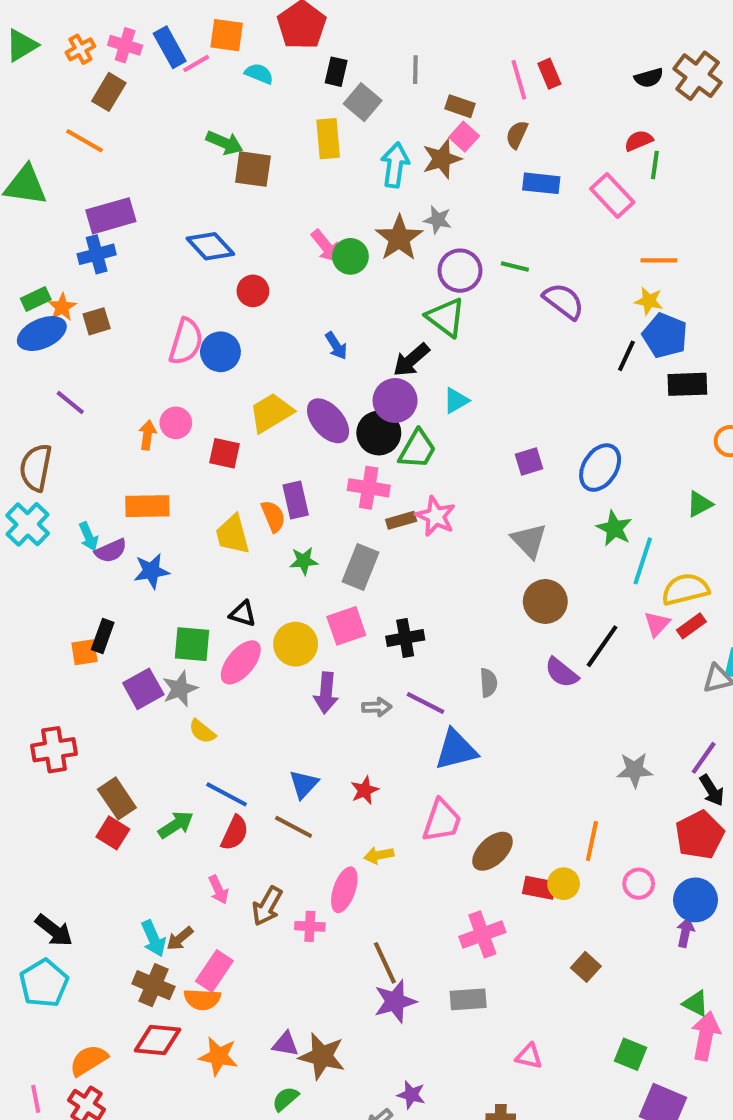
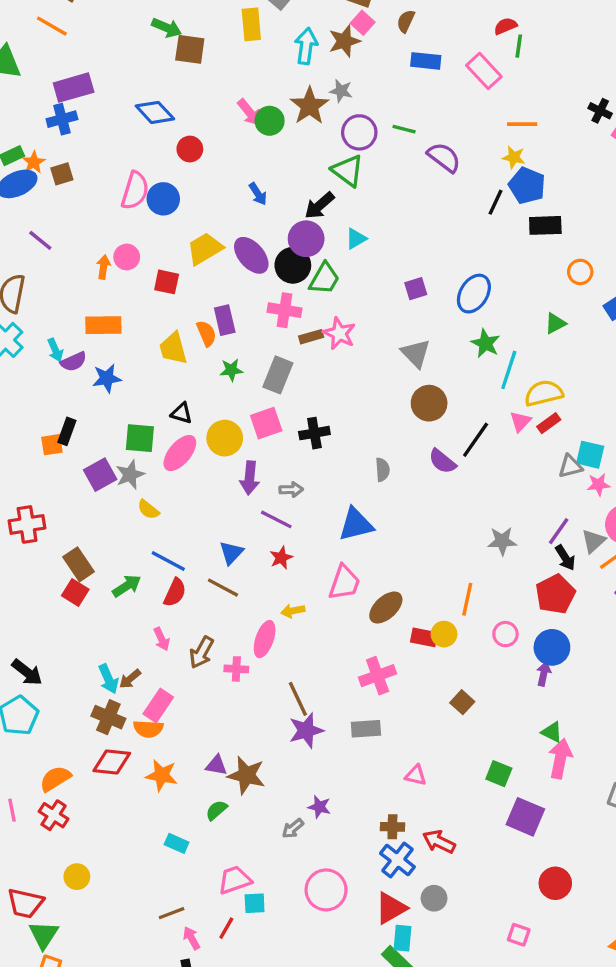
purple line: (425, 703) -> (276, 519), moved

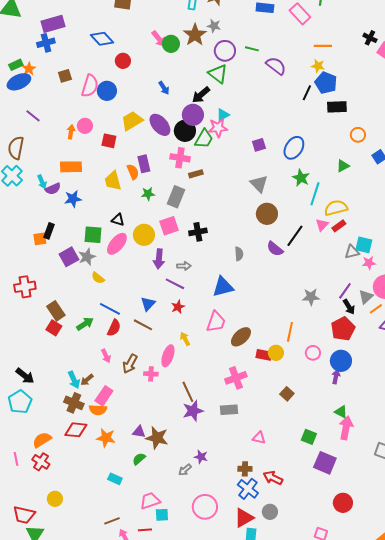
brown square: (62, 174) -> (65, 76), moved
pink star: (339, 333) -> (218, 128), moved, turned -30
yellow arrow: (293, 611) -> (185, 339), turned 72
red line: (226, 928) -> (145, 530), turned 56

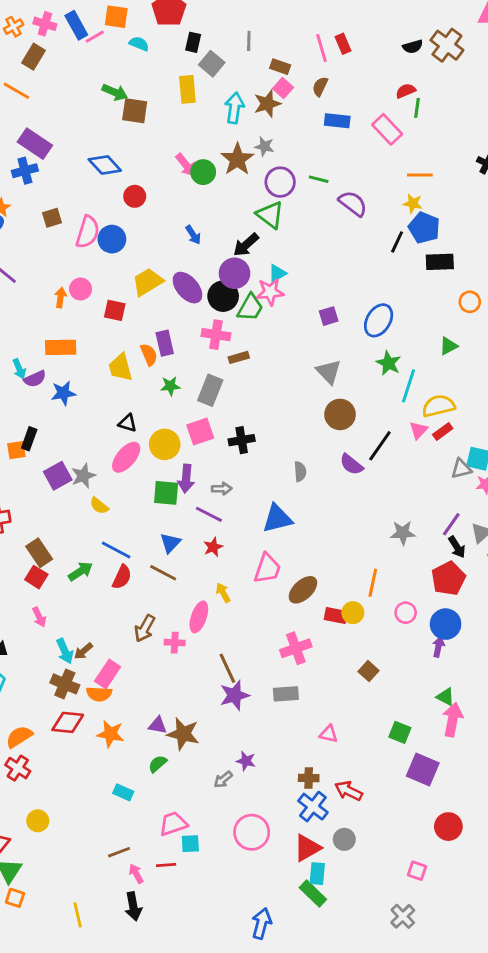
purple rectangle: (53, 24) -> (35, 144), turned 50
green square: (93, 235) -> (166, 493), moved
pink arrow: (106, 356) -> (39, 617), moved

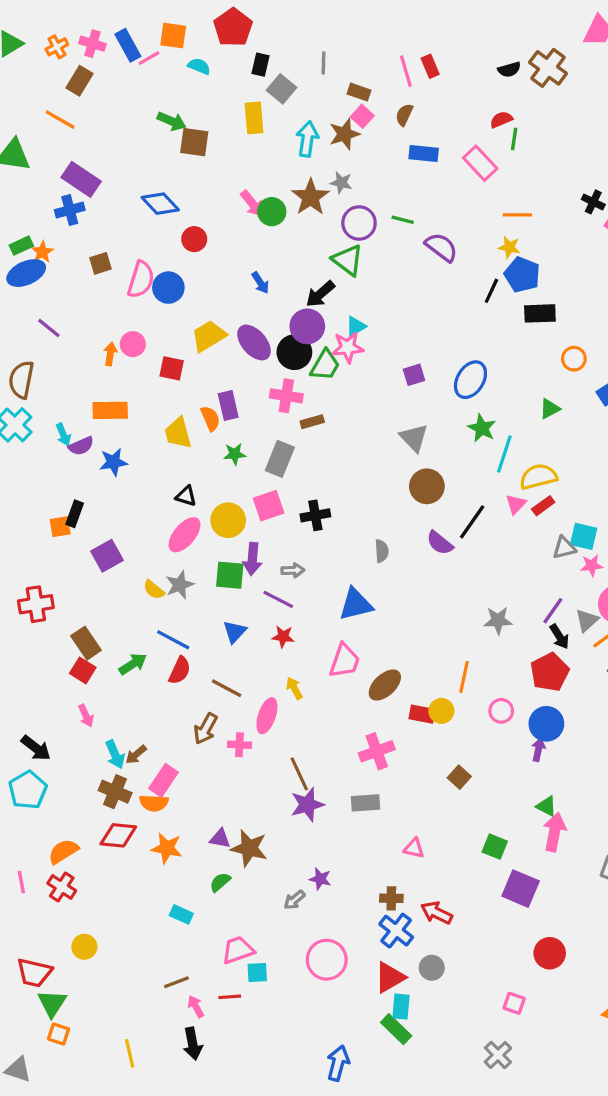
gray star: (83, 476) -> (180, 585), moved
red star: (213, 547) -> (283, 637), turned 30
brown line: (163, 573) -> (227, 688), moved

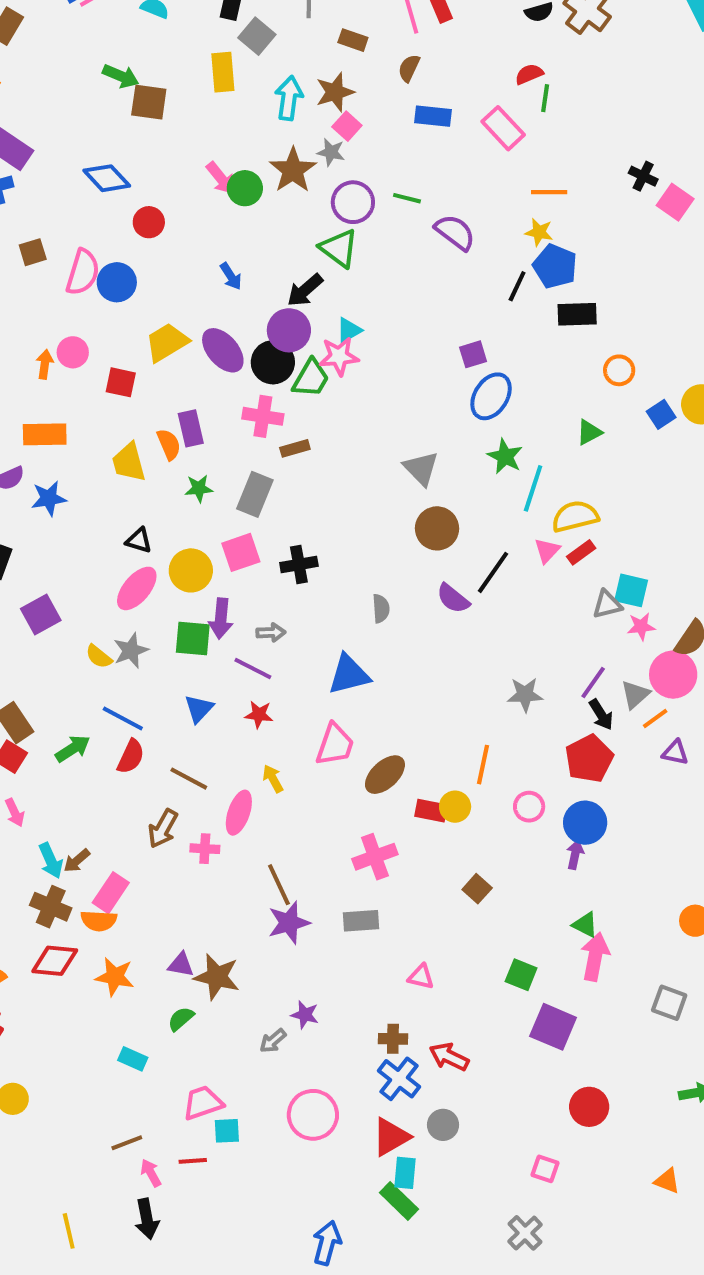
pink square: (362, 116) -> (347, 126), moved
purple square: (414, 375) -> (473, 354), moved

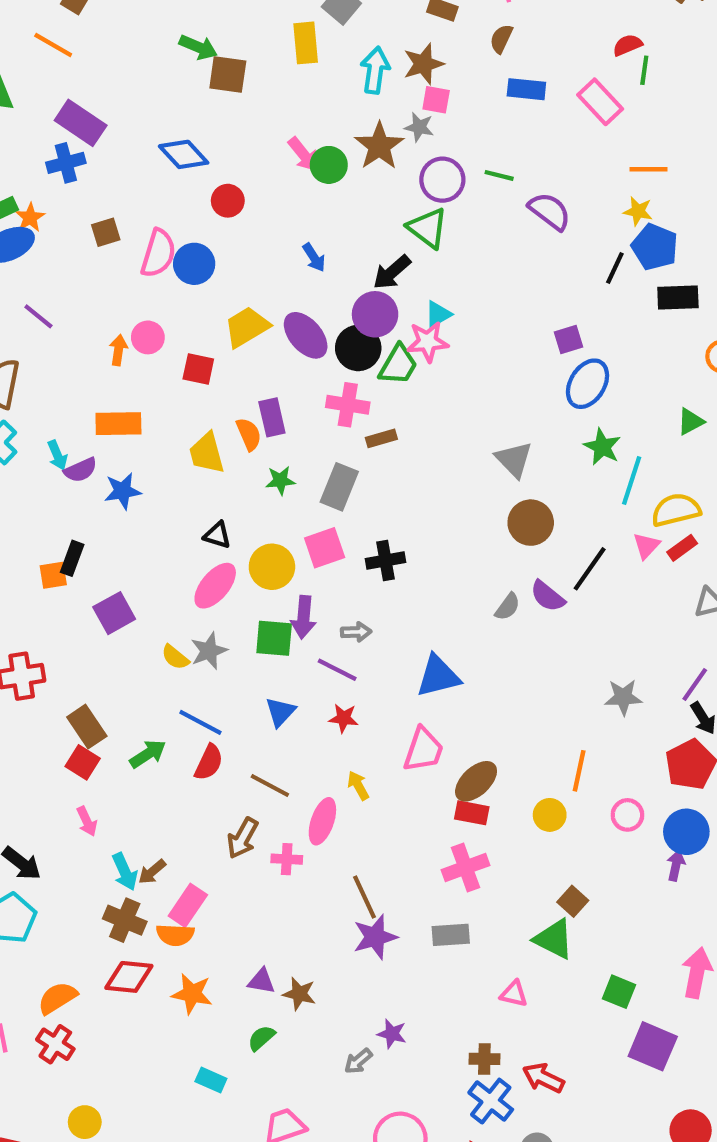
pink square: (347, 126) -> (436, 100), turned -32
gray semicircle: (381, 608) -> (508, 607), moved, turned 40
red rectangle: (431, 811) -> (472, 813), moved
green triangle: (585, 925) -> (554, 939), moved, size x1.5
brown star: (217, 977) -> (299, 994), size x0.7

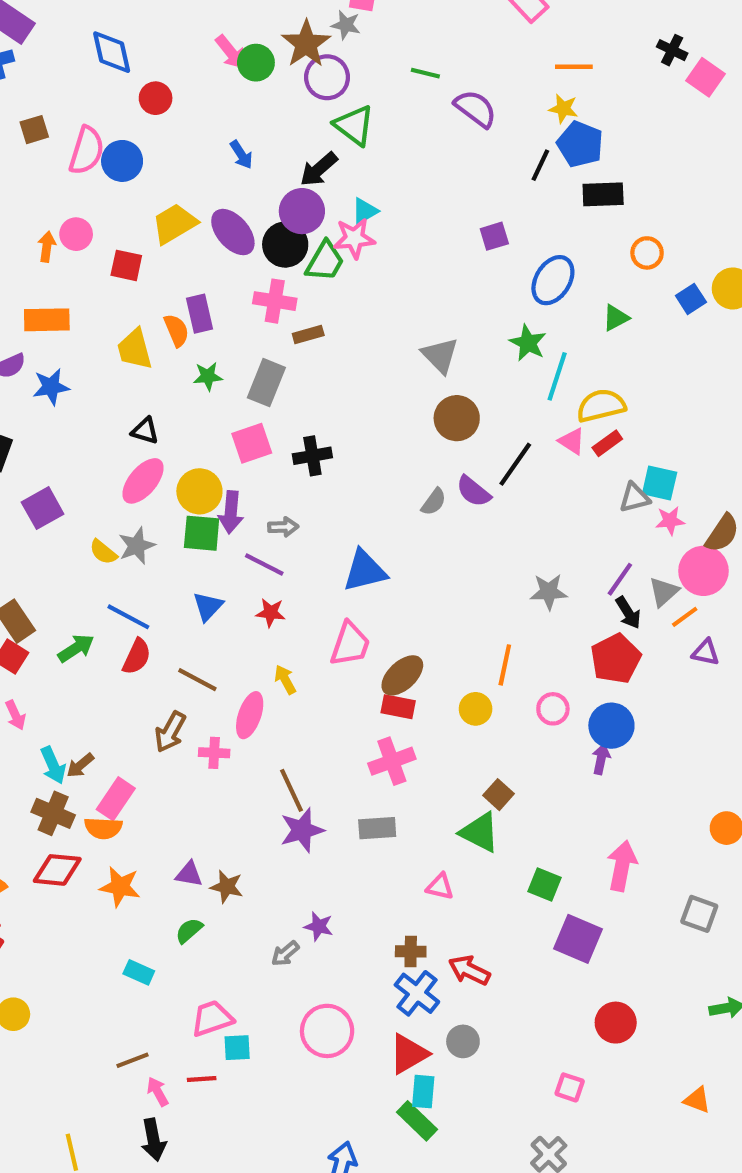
blue diamond: (184, 154) -> (112, 52), turned 30
purple circle: (442, 180) -> (327, 77), moved
blue ellipse: (587, 384) -> (553, 280), moved
pink triangle: (646, 546) -> (572, 441), turned -40
yellow circle: (272, 567) -> (199, 491), moved

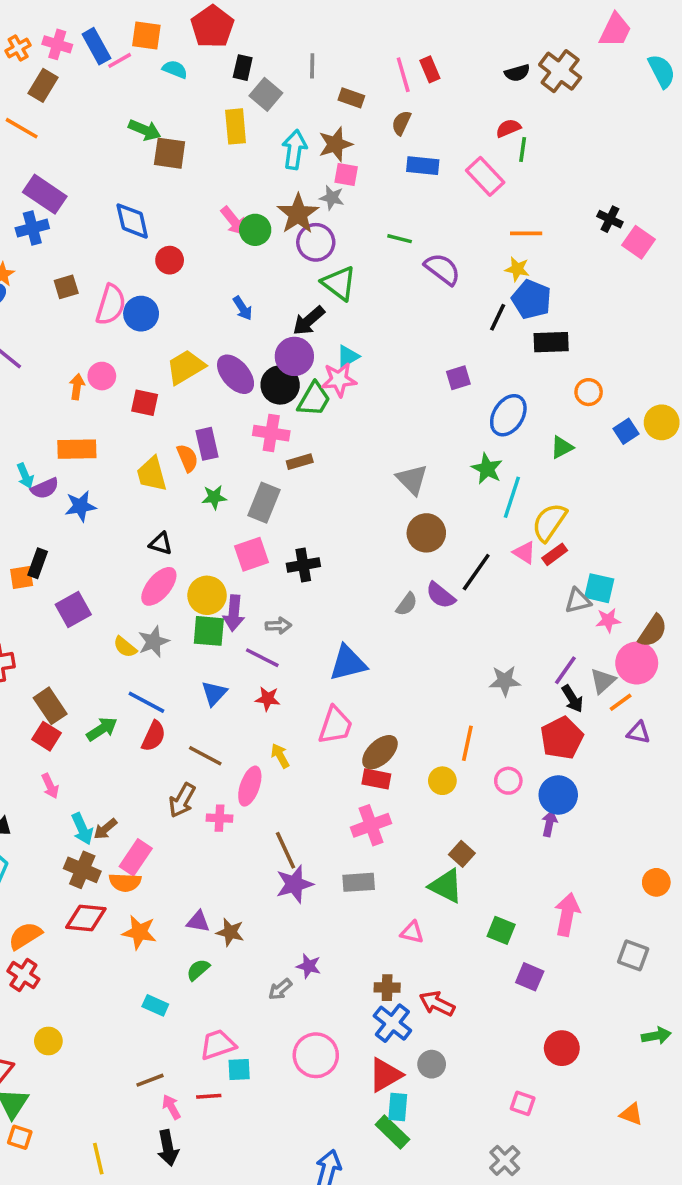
yellow semicircle: (601, 406) -> (549, 522), turned -42
purple square: (578, 939) -> (530, 977), size x0.7

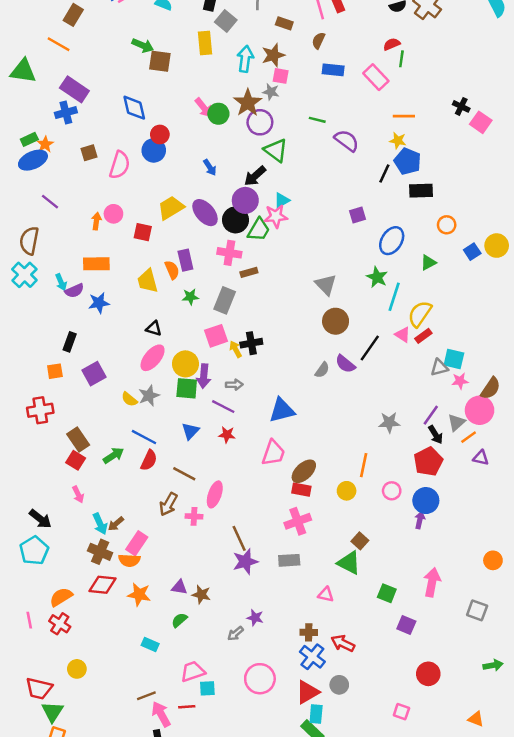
blue circle: (141, 314) -> (154, 150), moved
orange square: (22, 577) -> (55, 371), moved
yellow arrow: (280, 756) -> (236, 349), moved
pink arrow: (171, 1107) -> (161, 714), size x1.5

